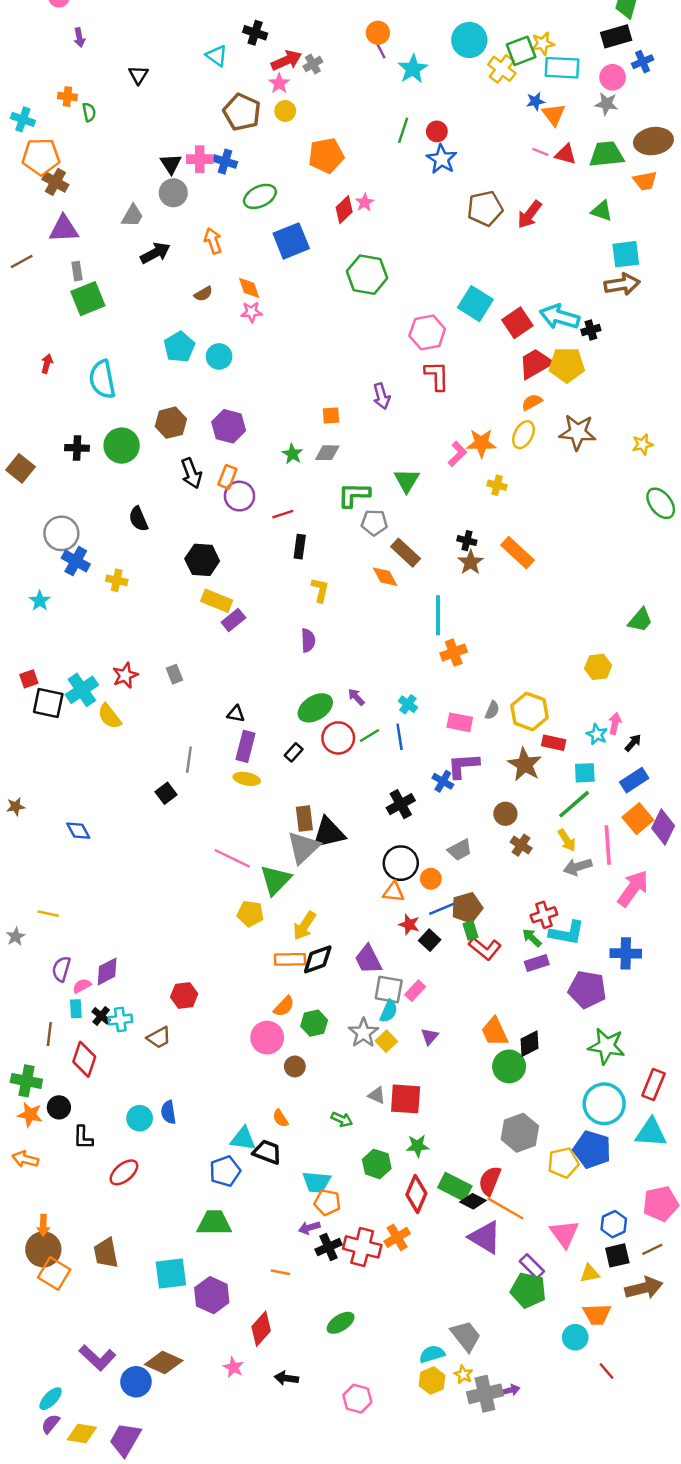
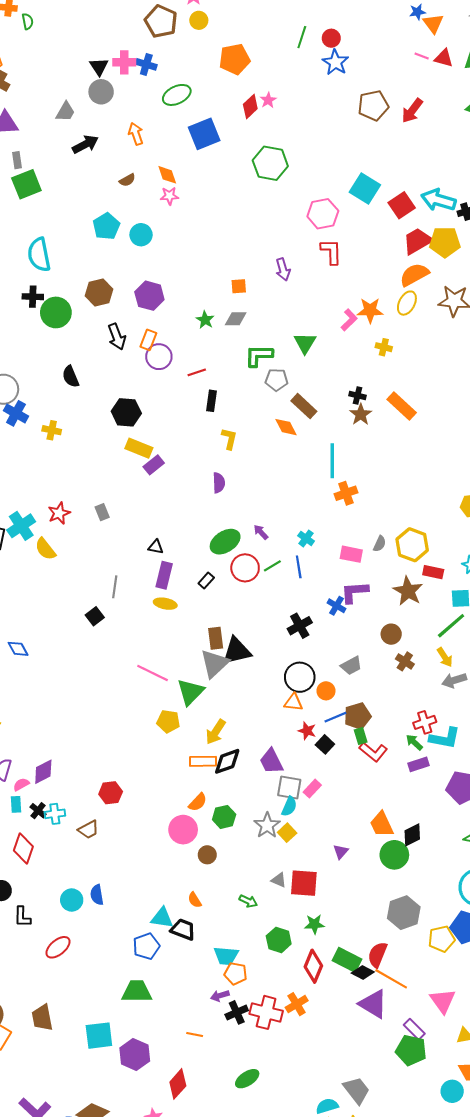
orange semicircle: (532, 402) -> (414, 275), size x1.6
black cross: (77, 448) -> (33, 297), moved
purple triangle: (430, 1036) -> (341, 852), moved

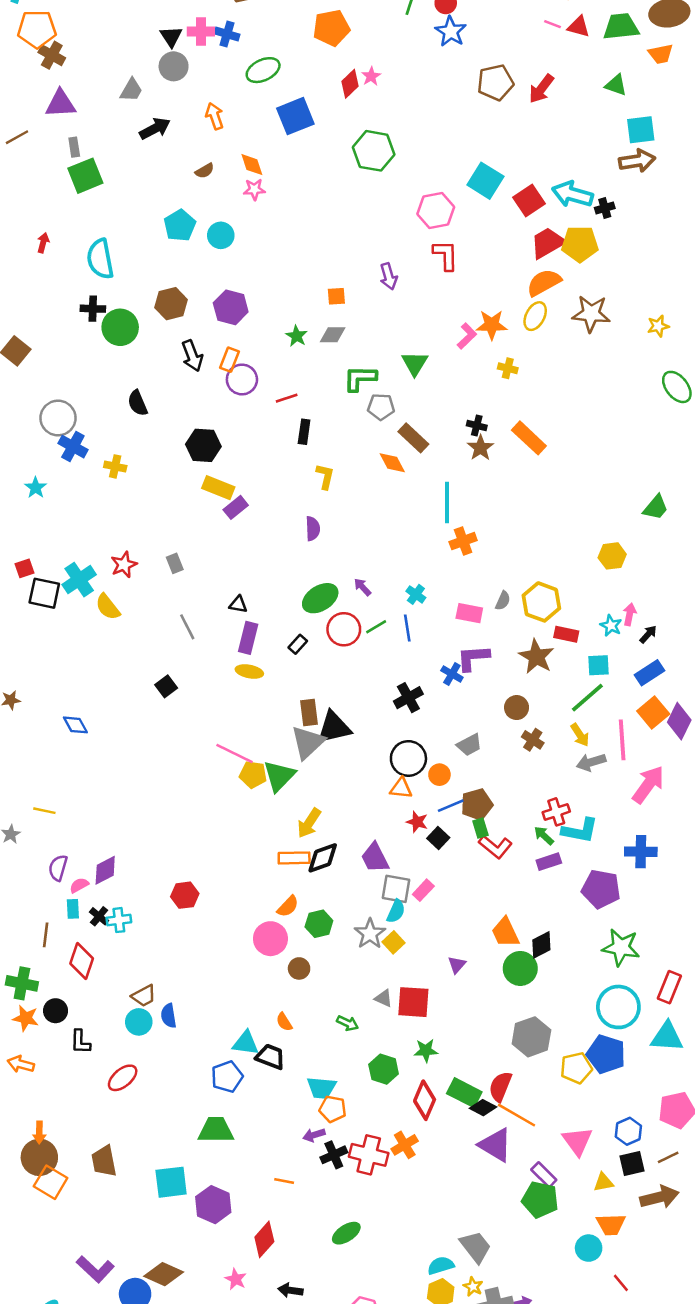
gray line: (115, 587) -> (187, 627), moved, turned -35
yellow pentagon: (168, 721) -> (253, 775), moved
brown trapezoid: (88, 830) -> (144, 996), moved

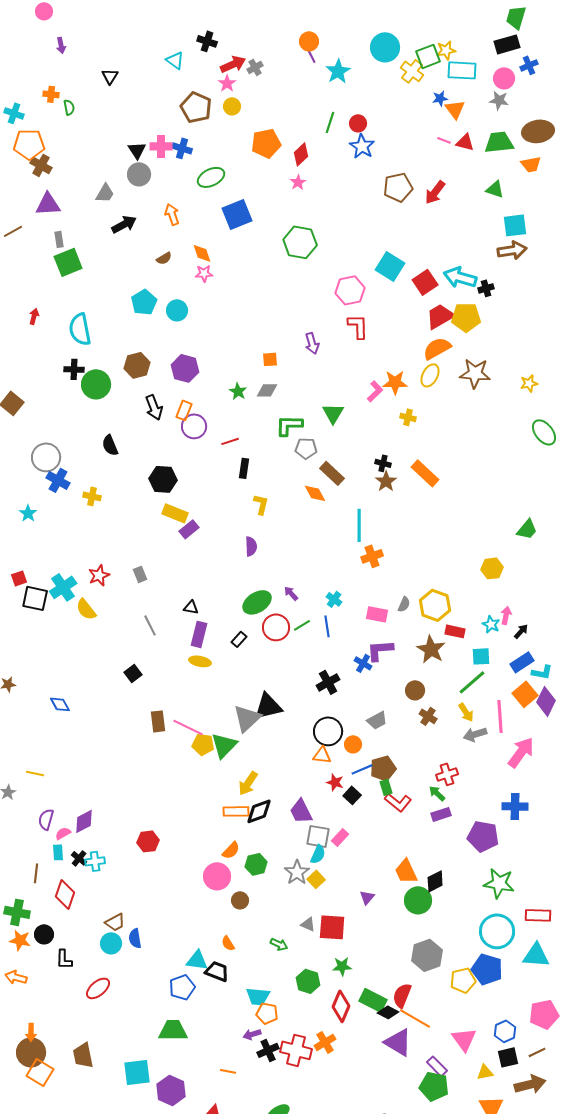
red diamond: (350, 84) -> (301, 154), moved
brown rectangle: (309, 713) -> (158, 721), moved
cyan L-shape: (580, 831) -> (542, 672), moved, size x0.7
red rectangle: (669, 987) -> (538, 915), turned 70

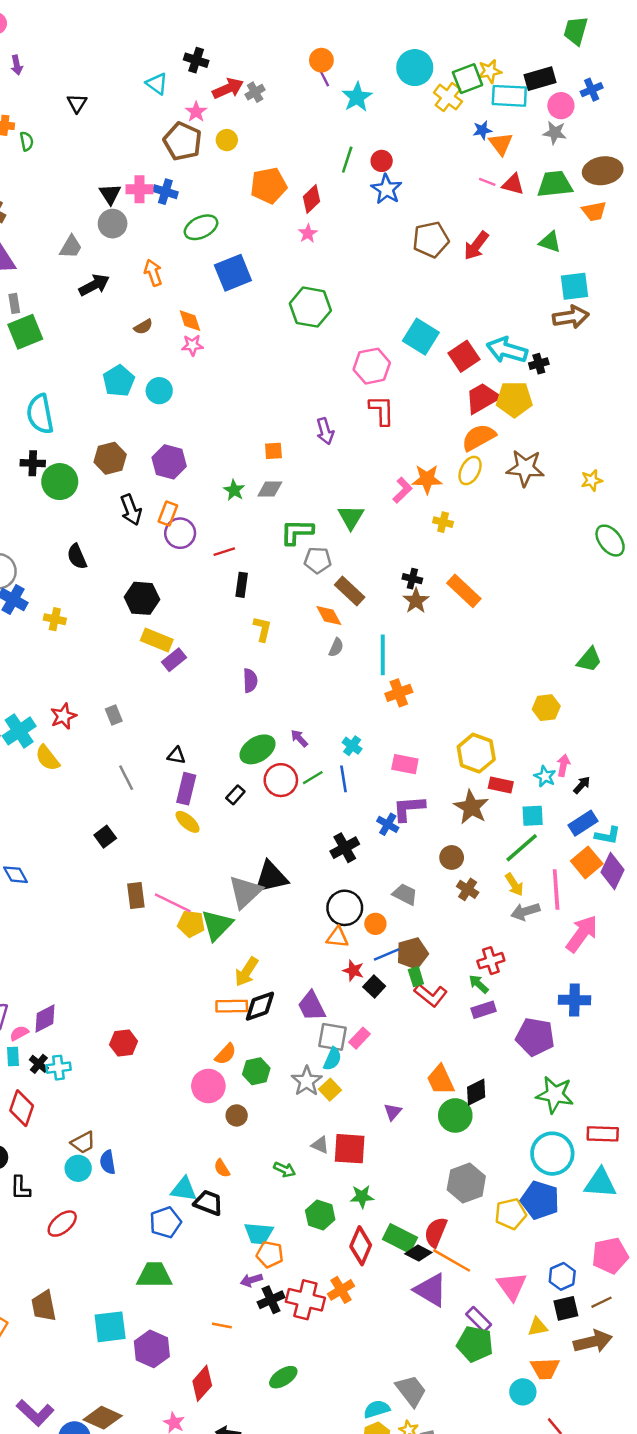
black rectangle: (507, 44) -> (540, 79), moved
pink star: (227, 83) -> (196, 112), moved
gray semicircle: (404, 604) -> (336, 647), moved
yellow ellipse: (200, 661) -> (187, 822), turned 30
gray trapezoid: (377, 720) -> (405, 894), turned -125

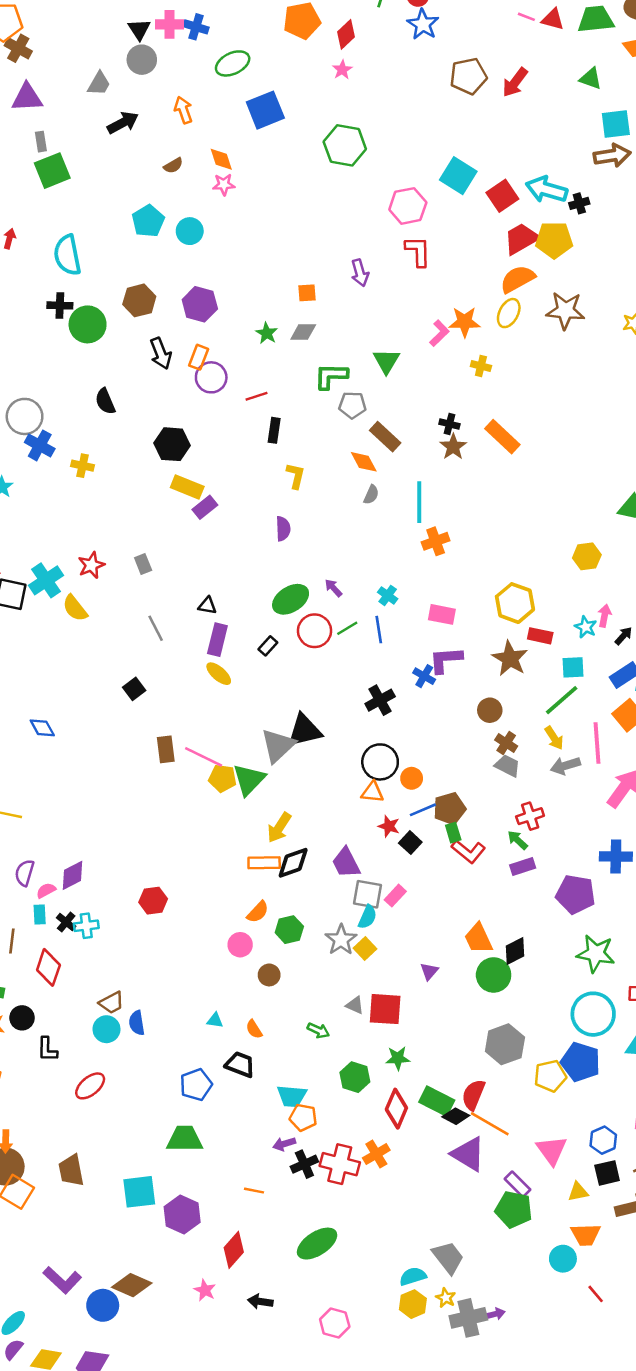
gray trapezoid: (405, 894) -> (507, 766), moved
pink circle: (208, 1086) -> (240, 945), size x0.7
cyan triangle: (184, 1189) -> (215, 1020), moved, size x0.6
green ellipse: (283, 1377) -> (317, 1244), size x1.4

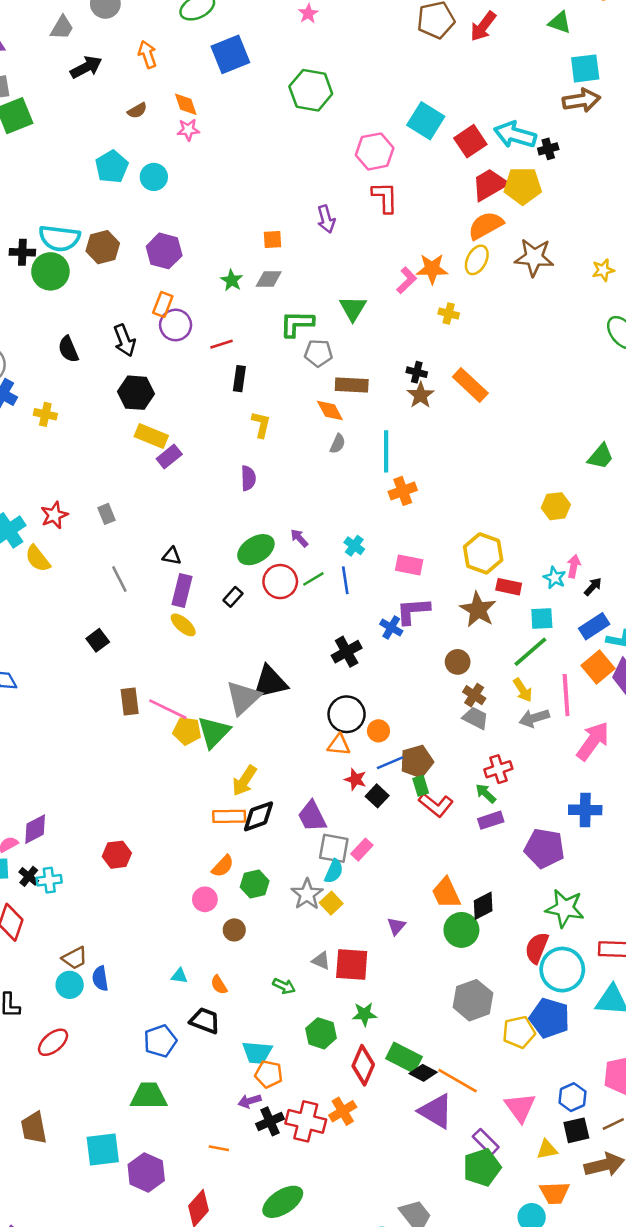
cyan semicircle: (67, 255) -> (59, 238), moved, turned -72
black arrow: (161, 353) -> (124, 340), moved
brown rectangle: (385, 437) -> (352, 385), turned -40
red semicircle: (473, 1095) -> (537, 948), moved
green pentagon: (514, 1209) -> (482, 1167), turned -30

